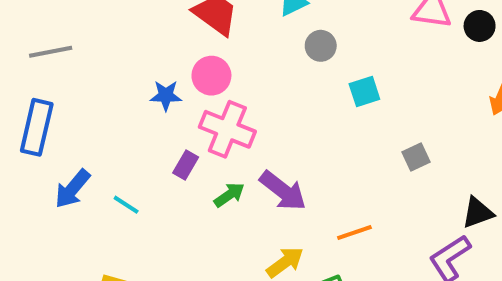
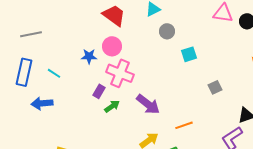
blue arrow: (72, 189) -> (42, 103), turned 45
green arrow: (229, 195) -> (112, 106), moved
cyan line: (126, 205) -> (54, 73), moved

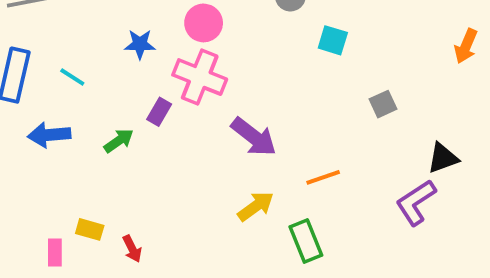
pink circle: (112, 46) -> (204, 23), moved
cyan square: (189, 54) -> (333, 40), turned 35
green arrow: (112, 106) -> (119, 141), moved

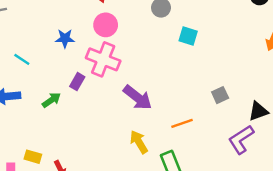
gray square: (383, 104) -> (220, 95), moved
yellow arrow: (256, 206) -> (139, 142), turned -85

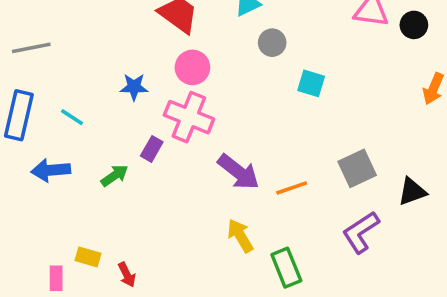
gray square: (220, 95) -> (357, 168), size x1.5
orange line: (182, 123) -> (292, 188), moved
purple L-shape: (241, 139) -> (361, 232), moved

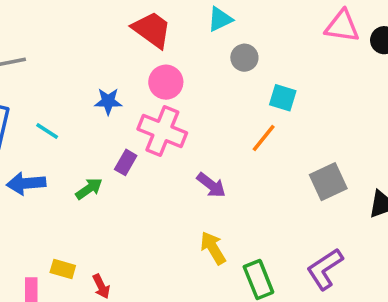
purple arrow: (239, 172) -> (211, 185), size x0.7
orange line: (292, 188) -> (264, 138), moved, turned -32
purple L-shape: (361, 232) -> (325, 269), moved

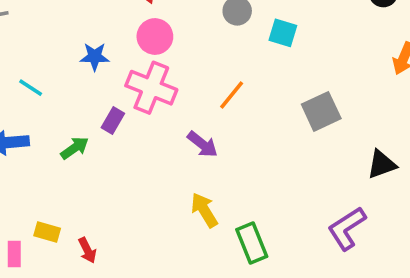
cyan square: (283, 98) -> (283, 33), moved
orange line: (264, 138) -> (232, 95), moved
gray square: (328, 182) -> (321, 111), moved
purple L-shape: (325, 269) -> (347, 228), moved

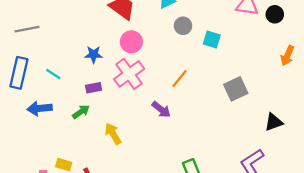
pink cross: (151, 88) -> (129, 74), turned 32
purple rectangle: (113, 121) -> (94, 88), moved, turned 49
yellow arrow: (204, 210) -> (113, 134), moved

